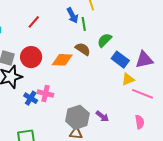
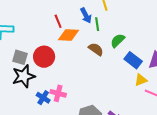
red line: (34, 22) -> (58, 21), moved, turned -64
orange diamond: (62, 60) -> (68, 35), moved

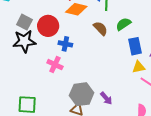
blue rectangle: (133, 60) -> (135, 46), turned 30
blue cross: (43, 98) -> (65, 44), moved, turned -32

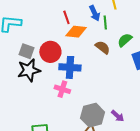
blue cross: (65, 44) -> (70, 67), size x1.5

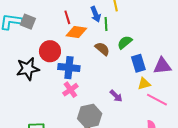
gray square: (26, 51) -> (28, 22), moved
pink cross: (62, 89) -> (70, 90), moved, turned 35
purple arrow: (118, 116) -> (116, 96), moved

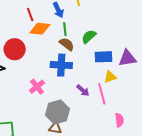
green line: (106, 24) -> (65, 29), moved
blue rectangle: (138, 63) -> (103, 57), turned -72
blue cross: (69, 68) -> (61, 65), moved
pink line: (157, 100) -> (102, 94), moved, turned 50

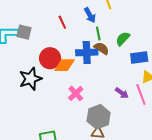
orange diamond: (40, 29) -> (65, 65), moved
blue cross: (61, 65) -> (87, 52), moved

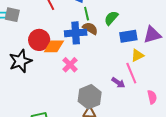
pink cross: (76, 93) -> (70, 65), moved
purple arrow: (122, 93) -> (118, 83), moved

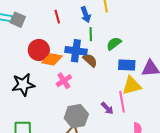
brown semicircle: (90, 28) -> (90, 60), moved
yellow triangle: (137, 55) -> (132, 86), size x1.5
black star: (20, 61) -> (23, 85), moved

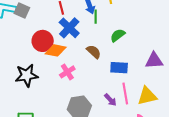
green line: (91, 34) -> (96, 17), moved
blue cross: (76, 51) -> (69, 28), moved, turned 35
blue rectangle: (127, 65) -> (119, 68), moved
yellow triangle: (132, 86) -> (147, 96), moved

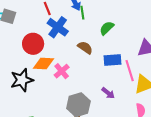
orange diamond: (56, 50) -> (43, 64), moved
pink line: (125, 93) -> (130, 71), moved

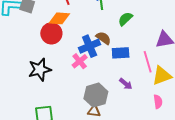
blue cross: (58, 27) -> (90, 46), moved, turned 30
blue rectangle: (112, 60) -> (121, 53), moved
orange diamond: (43, 64) -> (59, 18), moved

